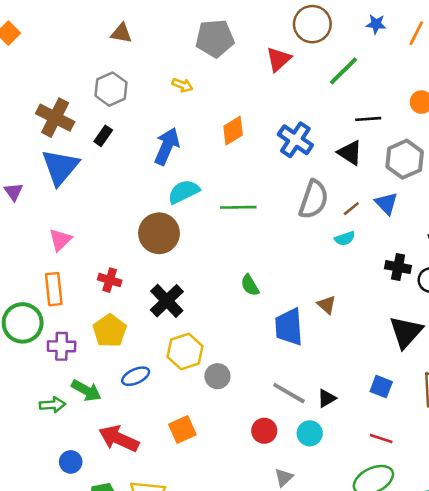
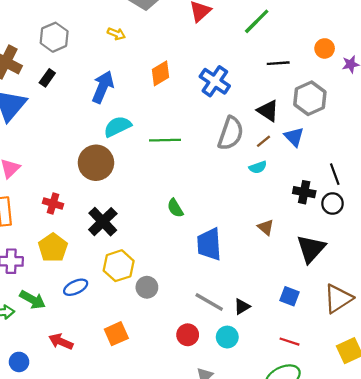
black triangle: (350, 153) -> (268, 111), moved
brown triangle: (327, 305) -> (266, 227), moved
red arrow: (119, 439) -> (61, 342), size x0.7

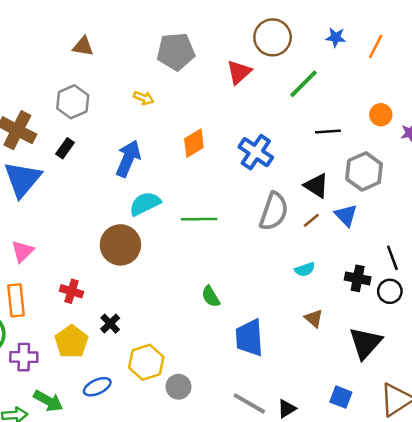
cyan semicircle: (258, 167) -> (305, 269), moved
black cross: (103, 222) -> (110, 324), moved, size x0.6

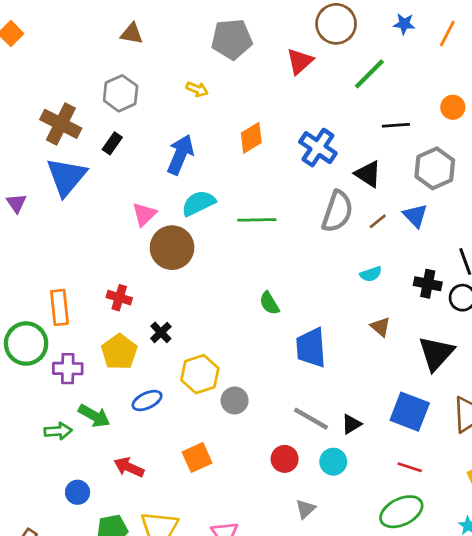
black triangle: (316, 186) -> (368, 174), moved
pink triangle: (22, 251) -> (144, 214), moved
blue square: (341, 397) -> (410, 412), size x1.6

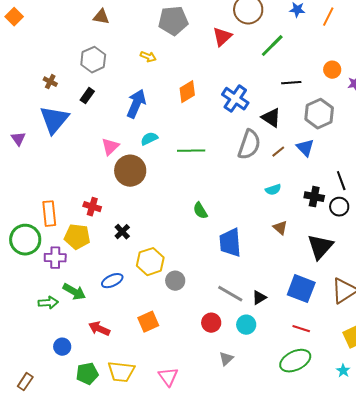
brown cross: (61, 124) -> (50, 82), size x0.5
cyan semicircle: (198, 203) -> (149, 139), size x0.7
yellow pentagon: (119, 352) -> (77, 237), moved, turned -30

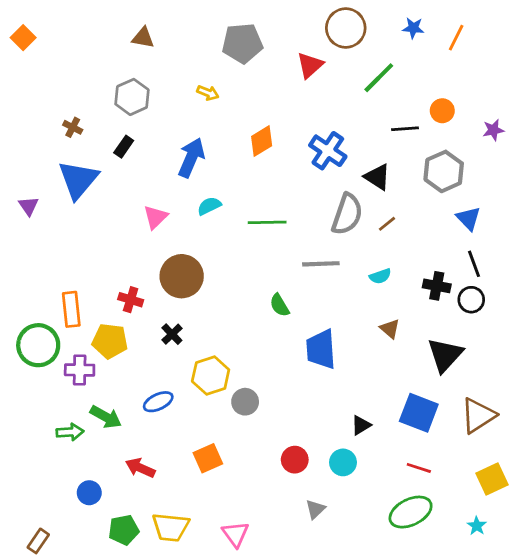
orange circle: (332, 70) -> (442, 111), moved
blue triangle: (305, 148) -> (468, 218), moved
brown circle: (130, 171) -> (182, 276), moved
gray line: (230, 294) -> (321, 264), moved, turned -32

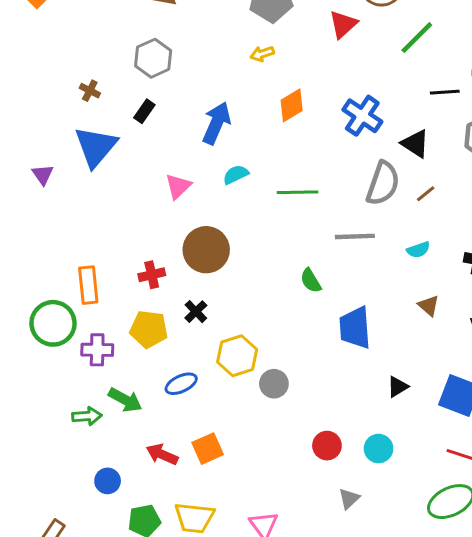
yellow arrow: (208, 93) -> (262, 54), moved, turned 140
red cross: (131, 300) -> (152, 275), turned -30
yellow pentagon: (110, 341) -> (149, 329), moved
black triangle: (361, 425) -> (398, 387), moved
orange square: (208, 458) -> (208, 449), moved

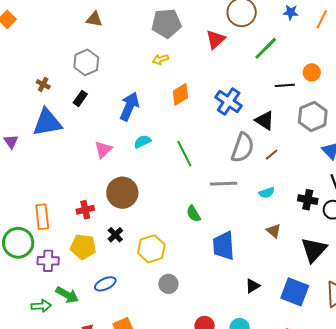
blue triangle: (96, 147) -> (47, 123), turned 40
green line: (298, 192) -> (184, 154), turned 64
yellow hexagon: (237, 356) -> (151, 249), moved

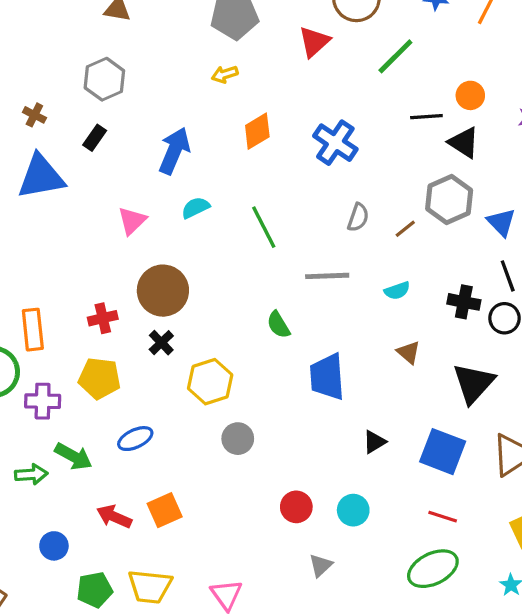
gray hexagon: (313, 116) -> (449, 199), moved
black triangle: (265, 121) -> (464, 143), moved
gray semicircle: (243, 148) -> (358, 217), size x0.6
black cross: (115, 235) -> (161, 343), moved

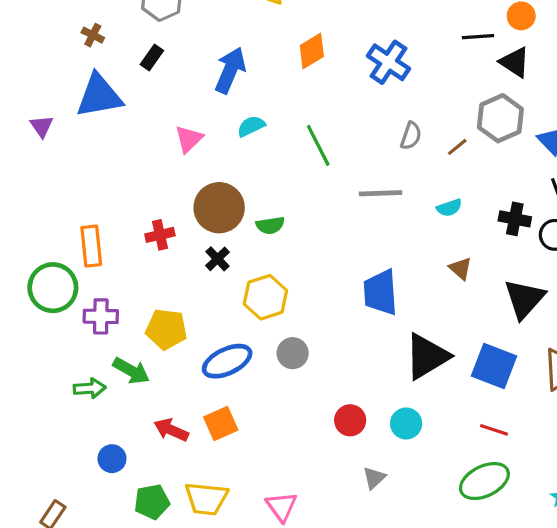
green semicircle: (278, 325) -> (270, 225), moved, turned -68
yellow pentagon: (100, 378) -> (166, 329), moved
blue ellipse: (135, 439) -> (227, 361), moved, size x1.4
black triangle: (374, 442) -> (427, 356), size x2.0

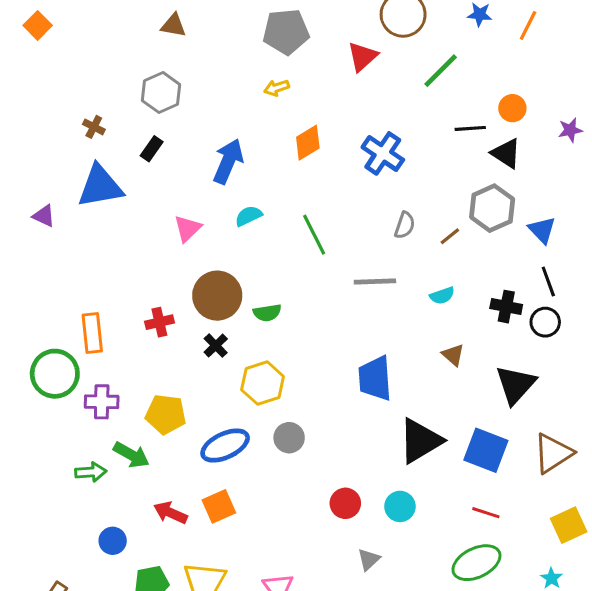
purple triangle: (42, 126) -> (44, 216), turned -30

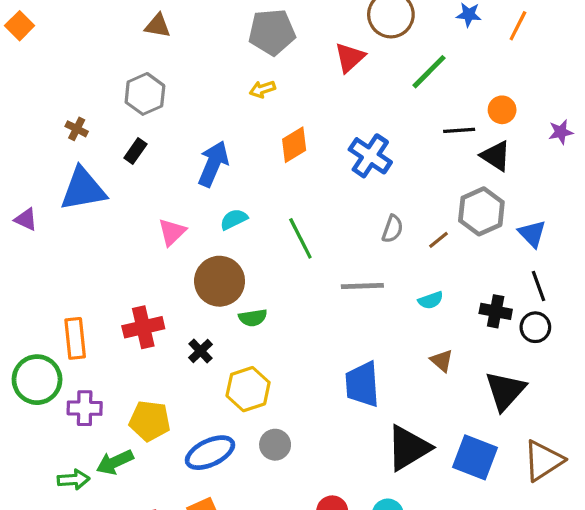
brown circle: (217, 296) -> (220, 281), moved
red cross: (159, 322) -> (143, 327), size x1.4
green arrow: (131, 455) -> (115, 462), turned 126

